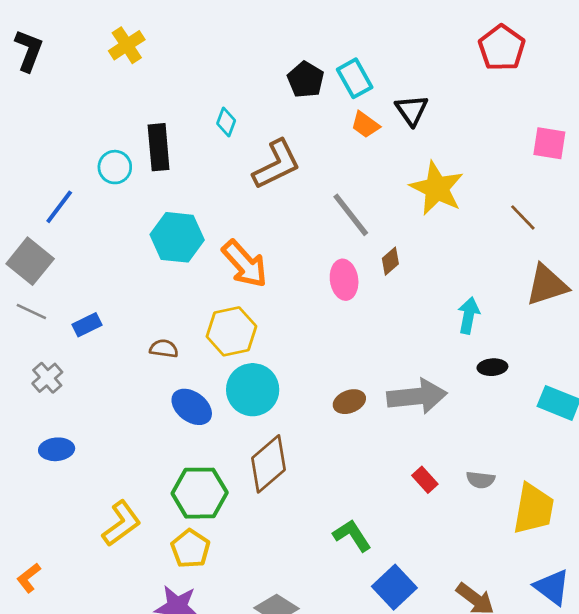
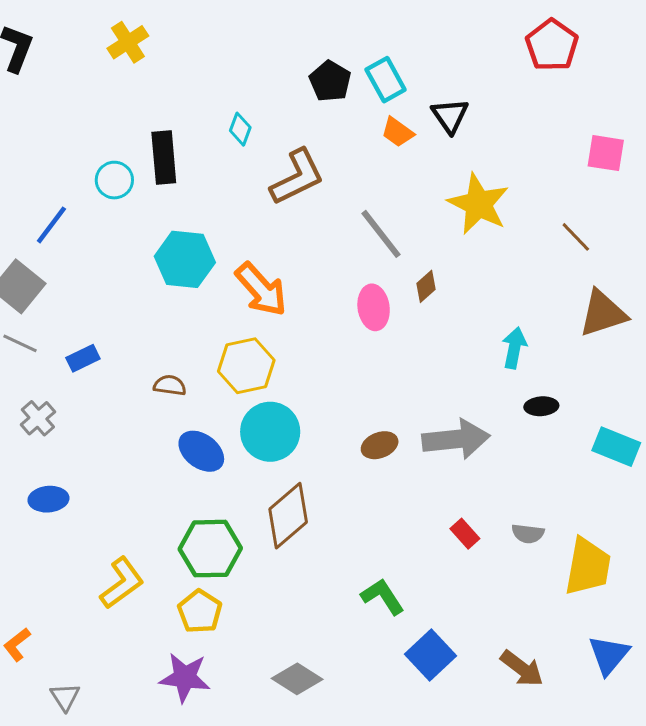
blue triangle: (552, 587) -> (609, 655), turned 33

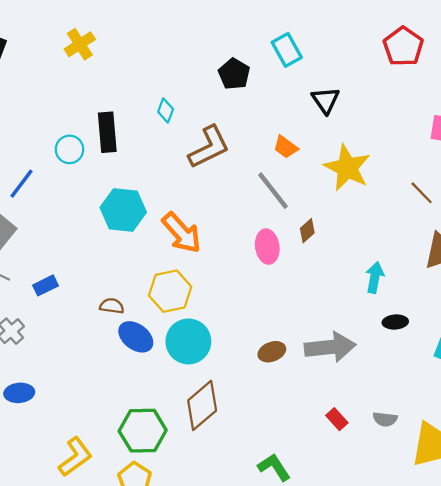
cyan rectangle: (386, 80) -> (287, 50), moved
orange trapezoid: (398, 132) -> (286, 147), moved
blue ellipse: (201, 451) -> (136, 337), moved

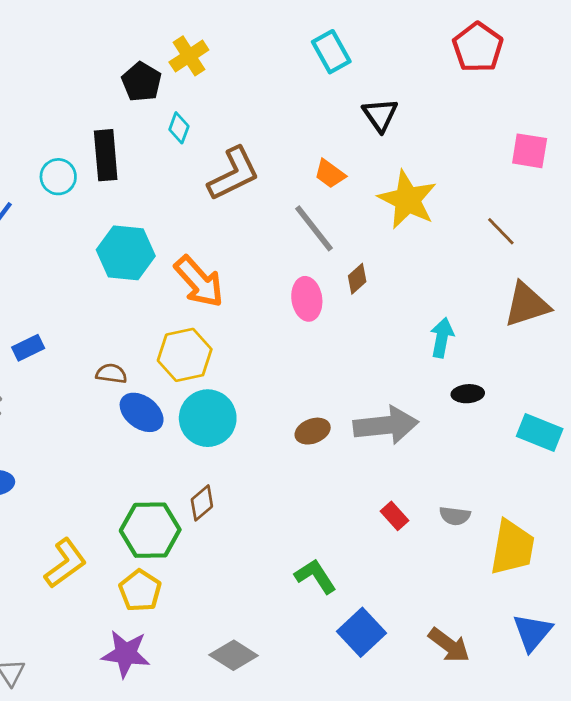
yellow cross: (80, 44) -> (189, 56), moved
black pentagon: (234, 74) -> (142, 82), moved
brown diamond: (202, 405) -> (202, 503), moved, size x0.6

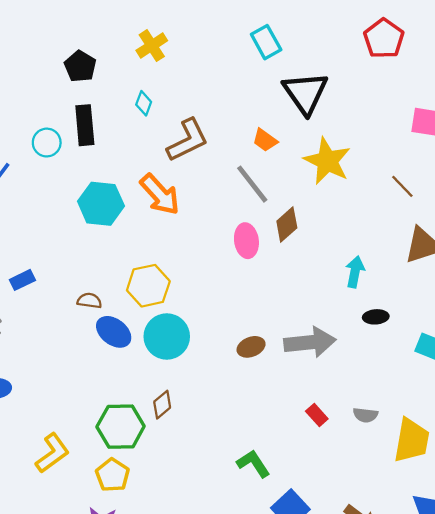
black pentagon: (142, 82) -> (80, 66), moved
black triangle: (380, 115) -> (305, 93), size x1.6
brown diamond: (357, 279) -> (287, 224), size x1.4
orange arrow: (199, 282) -> (160, 194), moved

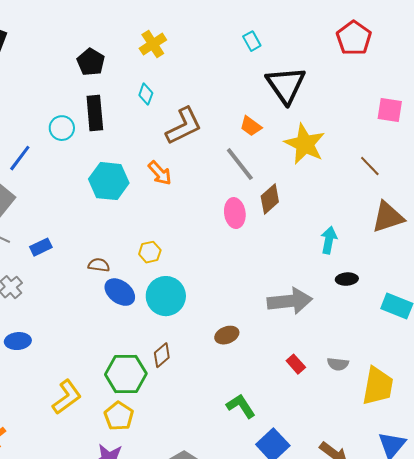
cyan rectangle: (266, 42) -> (252, 41), size x0.7
orange arrow: (160, 194) -> (160, 173), size x0.7
yellow hexagon: (148, 286) -> (150, 252), size x0.6
brown ellipse: (251, 347) -> (227, 335), moved

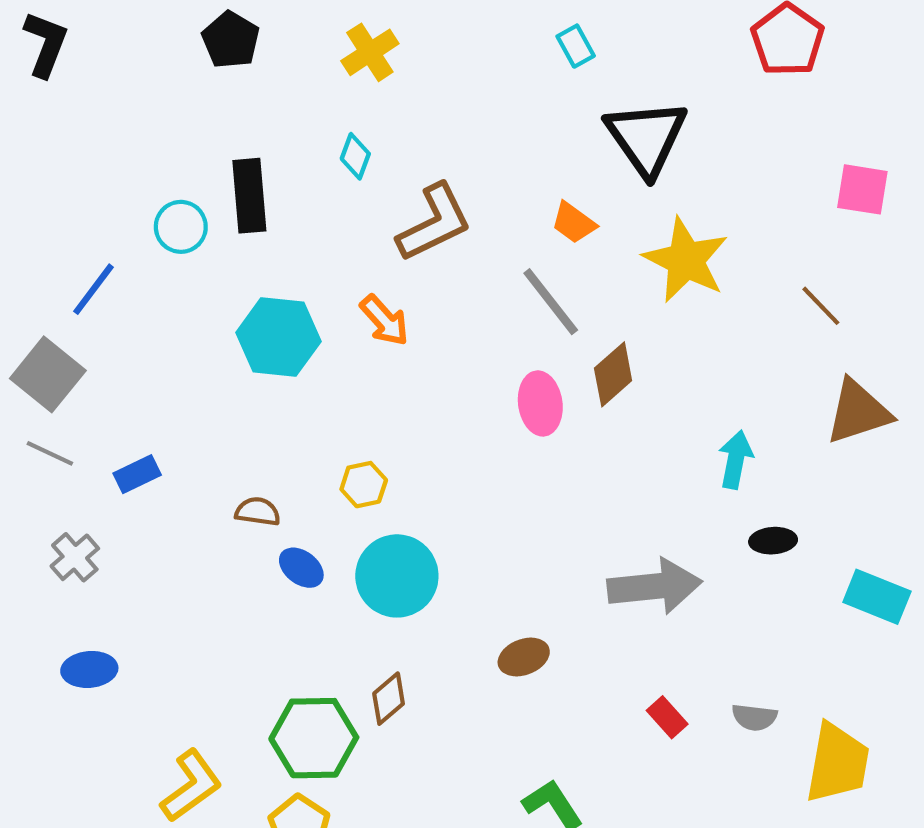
black pentagon: (91, 62) -> (231, 40), moved
blue ellipse: (120, 292) -> (301, 568), size x0.7

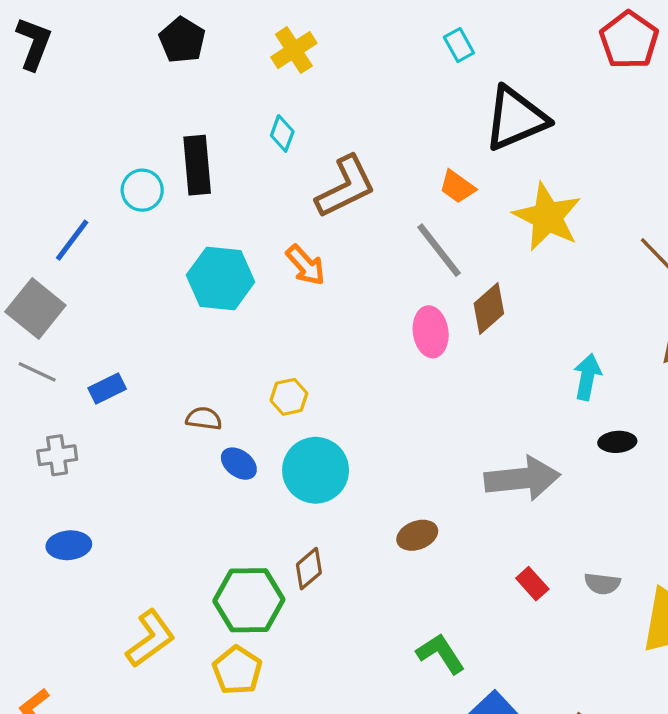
black triangle: (646, 137) -> (516, 118), turned 42
gray cross: (75, 557) -> (57, 455), turned 33

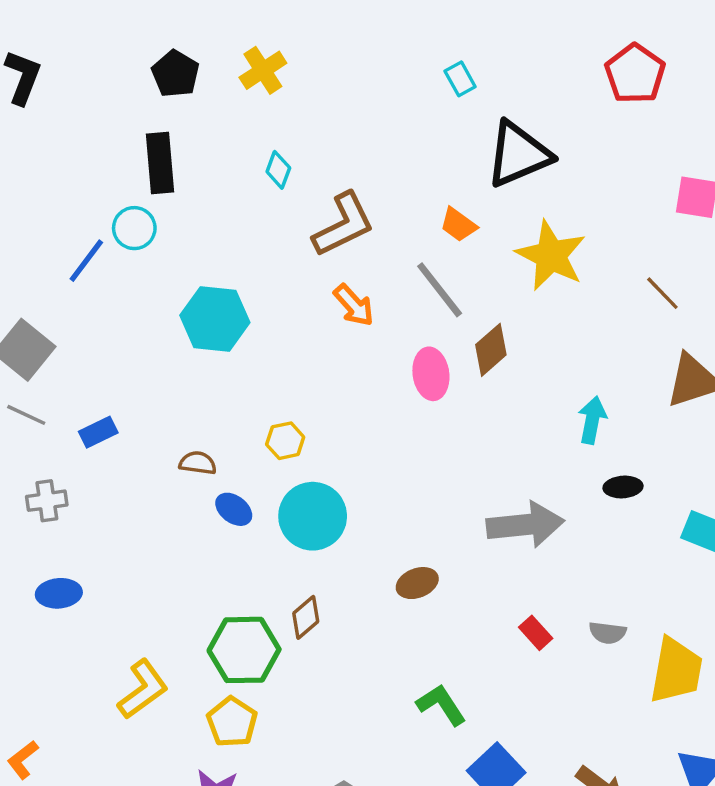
yellow cross: (294, 50) -> (263, 70), moved
black rectangle: (197, 165) -> (160, 163), moved
blue line: (72, 240) -> (86, 261), moved
orange arrow: (306, 265) -> (354, 305), moved

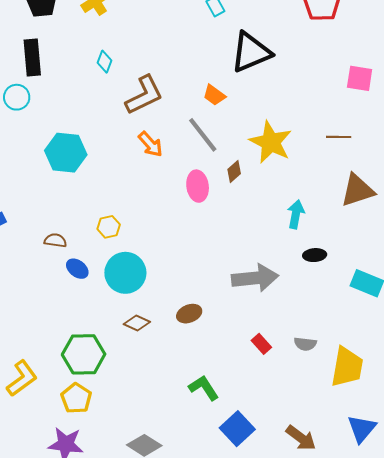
yellow star: (551, 256) -> (271, 142), moved
brown line: (662, 293) -> (339, 137), turned -45
brown diamond: (491, 350) -> (234, 171), size x0.7
brown diamond: (306, 617) -> (137, 323), moved, turned 65

